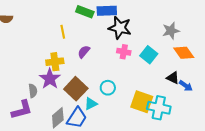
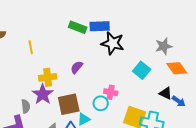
yellow line: (63, 32) -> (31, 47), moved
pink cross: (124, 52) -> (111, 92), moved
brown square: (76, 89) -> (69, 104), turned 35

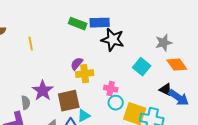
yellow cross: (48, 77) -> (85, 74), moved
blue arrow: (179, 101) -> (179, 98), size x1.5
cyan circle: (101, 103) -> (116, 103), moved

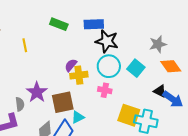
green rectangle: (78, 24) -> (59, 24), moved
cyan circle: (116, 103) -> (109, 66), moved, size x1.5

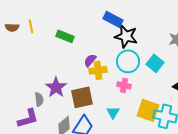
green rectangle: (59, 24) -> (65, 36), moved
blue rectangle: (94, 24) -> (113, 19), turned 30
yellow line: (25, 45) -> (31, 26), moved
cyan triangle: (78, 117) -> (113, 112), moved, turned -32

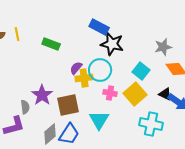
cyan circle: (128, 61) -> (100, 70), moved
yellow square: (148, 110) -> (135, 94), moved, turned 30
cyan triangle: (113, 112) -> (99, 120), size x1.5

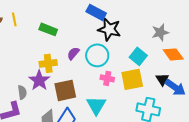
yellow cross: (84, 78) -> (48, 63), moved
yellow square: (135, 94) -> (132, 79), turned 30
black triangle: (165, 94) -> (162, 79), turned 32

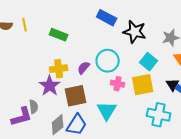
black star: (109, 29) -> (135, 32), moved
purple semicircle: (73, 53) -> (84, 68), moved
gray semicircle: (22, 92) -> (34, 107), moved

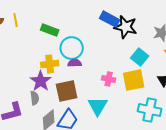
blue rectangle: (107, 18) -> (110, 19), moved
cyan circle: (108, 61) -> (72, 48), moved
purple semicircle: (84, 68) -> (75, 63), turned 48
gray semicircle: (34, 107) -> (35, 98), moved

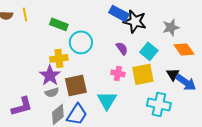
purple semicircle: (75, 63) -> (122, 48), moved, turned 56
gray semicircle: (35, 98) -> (52, 92), moved, turned 80

